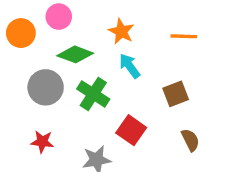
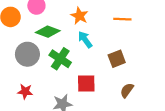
red square: (131, 130) -> (86, 84), turned -36
brown semicircle: (190, 140) -> (127, 90), turned -119

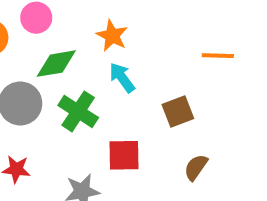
orange line: (122, 19) -> (218, 56), moved
green diamond: (48, 32) -> (56, 64), turned -30

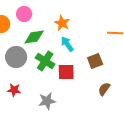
red square: (124, 155) -> (66, 72), moved

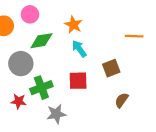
green cross: (45, 61) -> (41, 88), moved, turned 36

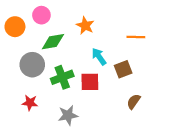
orange line: (134, 36) -> (136, 37), moved
cyan arrow: (79, 49) -> (99, 57), moved
green cross: (41, 88) -> (62, 77), moved

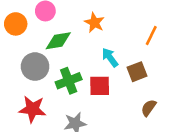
orange line: (136, 37) -> (151, 36), turned -66
red star: (30, 103) -> (32, 109), size x1.5

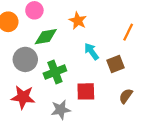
red square: (100, 86) -> (86, 91), moved

